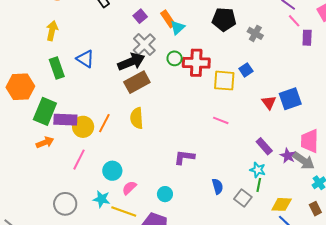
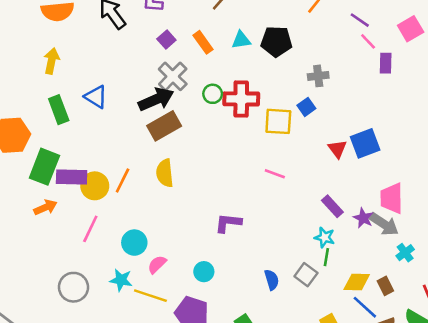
cyan triangle: (177, 28) -> (241, 40), moved, turned 35
gray cross: (255, 33) -> (318, 76), moved, turned -35
blue semicircle: (218, 186) -> (272, 280), moved
brown rectangle: (315, 209) -> (385, 286), moved

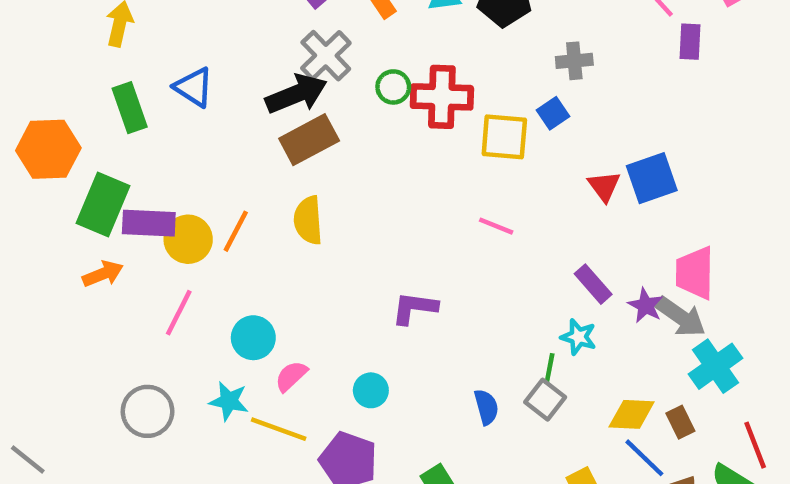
cyan cross: (405, 253) -> (715, 366), size x1.6
green line: (326, 257) -> (549, 369), moved

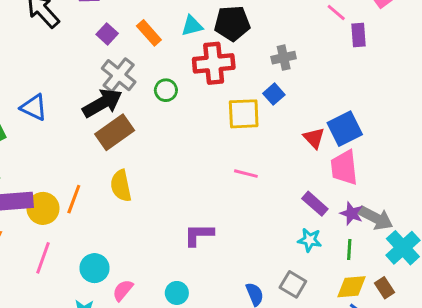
red cross: (442, 97) -> (214, 63), moved
pink trapezoid: (695, 273) -> (344, 168), moved
green line: (549, 369) -> (349, 250), moved

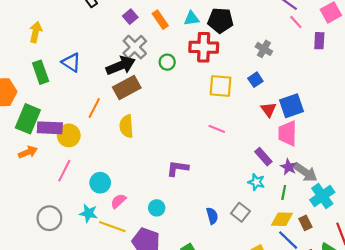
purple rectangle: (359, 35) -> (319, 41), moved
gray cross: (284, 58) -> (264, 49), moved, turned 35
blue square: (274, 94) -> (255, 80), moved
orange line: (74, 199) -> (94, 108), moved

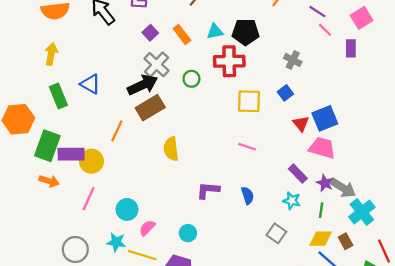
yellow semicircle: (126, 126) -> (171, 149), moved
pink trapezoid: (288, 133) -> (322, 148), turned 108
orange arrow: (28, 152) -> (49, 181), turned 42
blue semicircle: (212, 216) -> (248, 195), moved

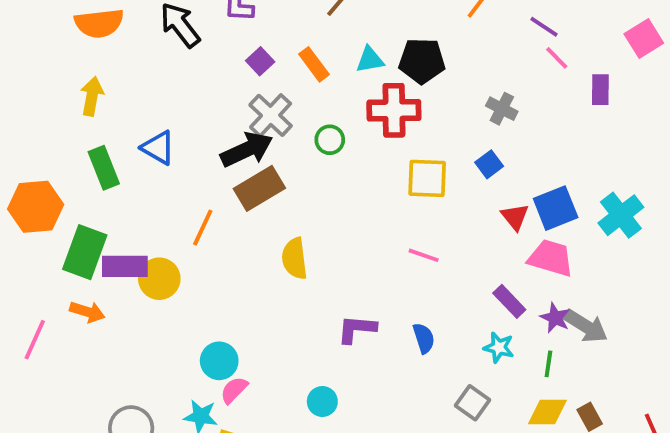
pink square: (362, 18) -> (644, 38), moved
pink line: (89, 199) -> (35, 340), moved
cyan cross: (362, 212) -> (621, 215), moved
pink semicircle: (147, 228) -> (234, 390), moved

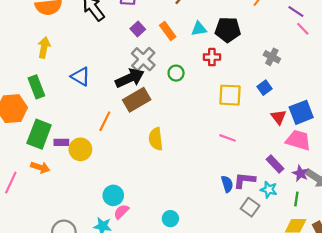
red cross: (394, 110) -> (212, 57), size x0.6
green rectangle: (104, 168) -> (36, 87), moved
purple rectangle: (125, 266) -> (61, 142), size x0.6
purple L-shape: (357, 329) -> (244, 180), moved
gray square: (473, 403) -> (250, 207), moved

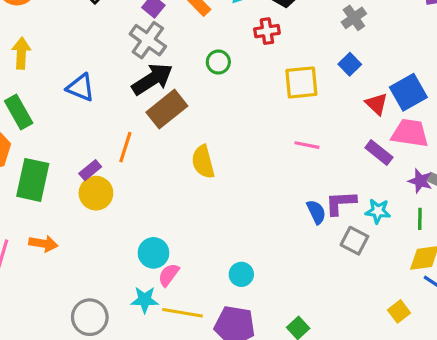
gray cross: (272, 57) -> (354, 18), turned 35
gray cross: (143, 59) -> (148, 40), moved
purple rectangle: (61, 142) -> (90, 170), moved, turned -32
purple rectangle: (275, 164) -> (379, 153), moved
orange arrow: (40, 167) -> (43, 244), moved

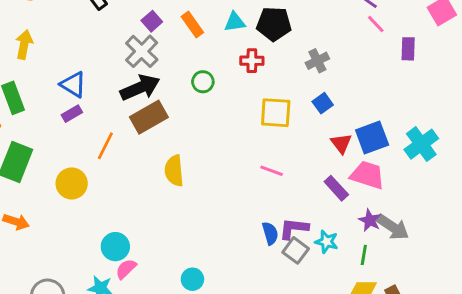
gray cross: (354, 18) -> (317, 61), moved
purple rectangle: (90, 170) -> (72, 114), moved
gray square: (354, 241) -> (296, 250), moved

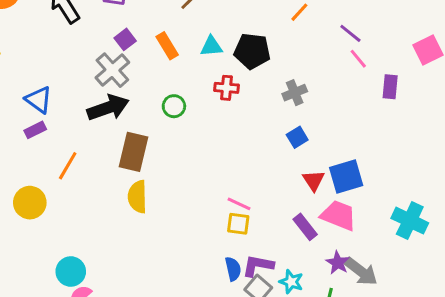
yellow square: (276, 113) -> (238, 224), moved, size x0.7
brown rectangle: (149, 117) -> (133, 152), moved, turned -51
cyan cross: (421, 144) -> (410, 221), moved, turned -32

